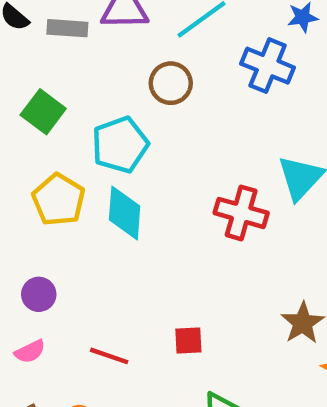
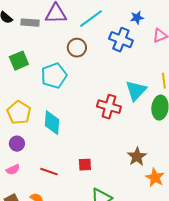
green square: (43, 112) -> (19, 61), turned 30
yellow pentagon: (59, 200) -> (19, 113), moved
cyan diamond: (125, 213) -> (52, 123), moved

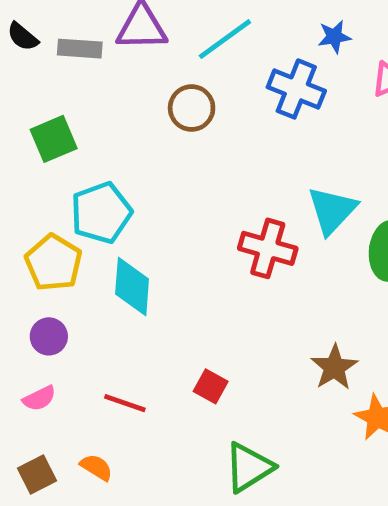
cyan pentagon: (54, 76) -> (101, 213), moved
red square: (85, 165) -> (211, 386), turned 32

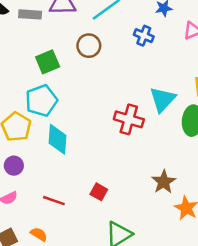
blue cross: (296, 89) -> (144, 36), size x0.7
green square: (54, 139) -> (48, 62), moved

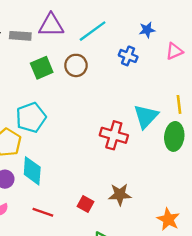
green square: (48, 62) -> (42, 68), moved
cyan diamond: (58, 139) -> (32, 171), moved
brown star: (164, 182) -> (120, 194), moved, turned 30

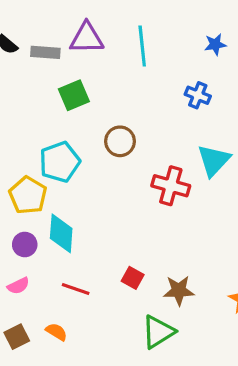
cyan line: (93, 31) -> (142, 46), turned -60
blue cross: (128, 56) -> (198, 95), moved
brown circle: (76, 65) -> (120, 141), moved
brown star: (120, 194) -> (179, 291), moved

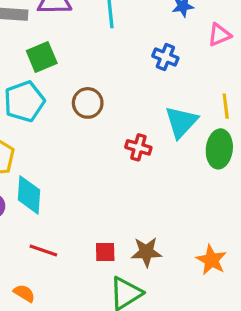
cyan pentagon: (60, 162) -> (24, 101), moved
red cross: (171, 186) -> (138, 147), size x0.7
red square: (133, 278) -> (105, 252), moved, turned -30

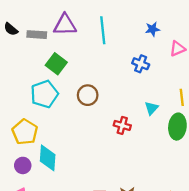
green square: (42, 57) -> (56, 64), turned -30
cyan triangle: (181, 122) -> (151, 108), size x0.6

